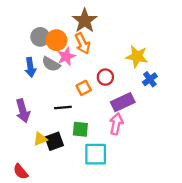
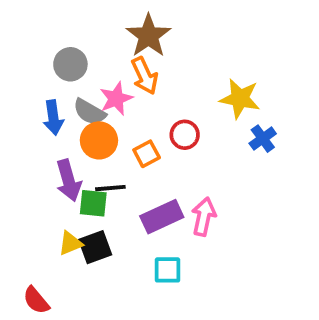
orange circle: (56, 40) -> (99, 140), moved
purple rectangle: (123, 102) -> (162, 217), moved
purple arrow: (23, 111) -> (69, 180), moved
green square: (80, 129) -> (93, 203), moved
cyan square: (96, 154) -> (168, 270), size x0.7

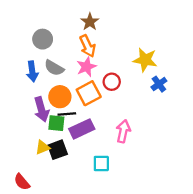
brown star: (148, 36) -> (90, 22), size x0.7
pink star: (116, 99) -> (86, 67), moved
orange circle: (99, 140) -> (60, 97), moved
orange square: (147, 154) -> (89, 93), size x1.5
purple rectangle: (162, 217) -> (82, 129), moved

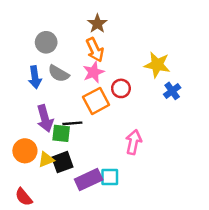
orange circle: (60, 97) -> (25, 151), moved
purple rectangle: (82, 129) -> (89, 180), moved

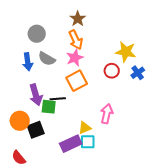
red circle: (121, 88) -> (112, 71), moved
yellow triangle: (46, 160) -> (85, 128), moved
black square: (62, 162) -> (36, 130), moved

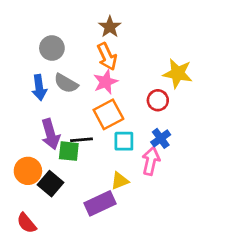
blue cross: (138, 73) -> (161, 138), moved
black square: (36, 130) -> (51, 184), turned -30
cyan square: (88, 142) -> (124, 141), moved

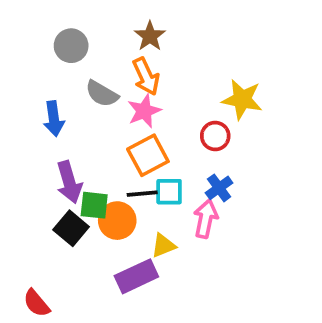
gray circle: (52, 48) -> (71, 46), moved
gray semicircle: (66, 83) -> (102, 94), moved
black line: (82, 140) -> (142, 194), moved
orange circle: (28, 171) -> (117, 221), moved
black square: (51, 184) -> (71, 228), moved

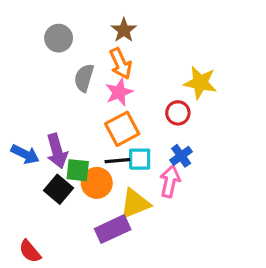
gray semicircle: (102, 94) -> (84, 78), turned 76
blue arrow: (54, 119) -> (25, 154), moved, turned -56
yellow triangle: (163, 246) -> (135, 204), size x1.5

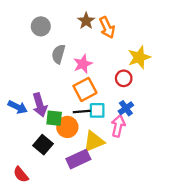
orange arrow: (121, 64) -> (107, 27), moved
yellow star: (200, 83) -> (139, 57), turned -30
black square: (59, 189) -> (43, 145), moved

